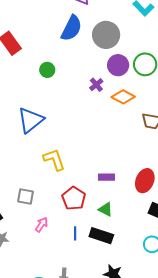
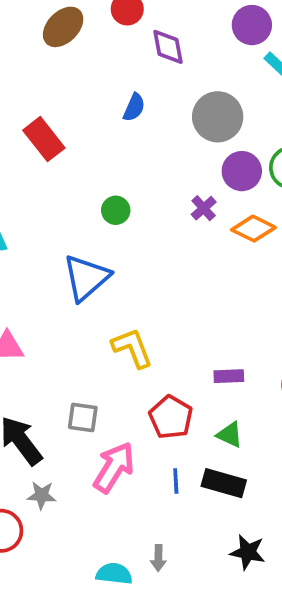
blue semicircle: (72, 28) -> (134, 107), moved, size x0.6
green circle: (47, 70) -> (116, 210), moved
pink arrow: (41, 225) -> (114, 467), size x1.8

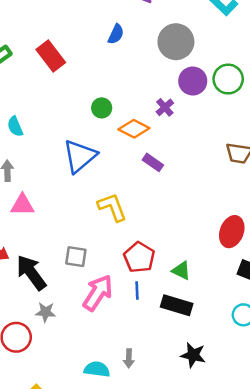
orange diamond: (253, 229) -> (134, 129), moved
purple rectangle: (229, 376) -> (153, 162), moved, turned 36
blue line: (176, 481) -> (137, 290), moved

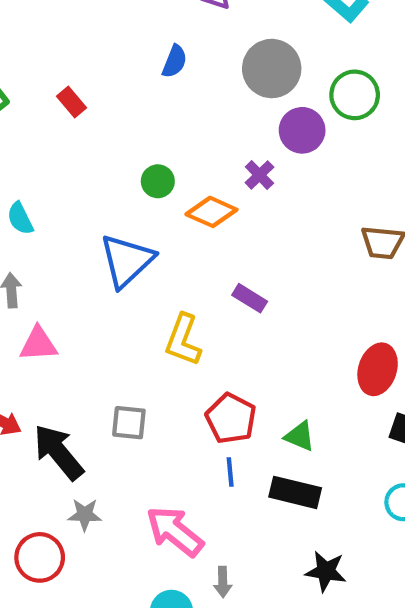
red rectangle: (51, 56) -> (71, 102), size x0.6
green circle: (228, 79) -> (355, 95), moved
purple rectangle: (153, 162) -> (250, 298), moved
yellow L-shape: (112, 207) -> (183, 340), turned -136
pink arrow: (98, 293) -> (175, 531), moved, turned -81

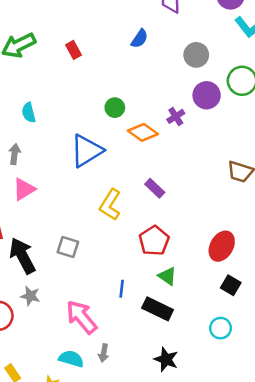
gray circle: (272, 69) -> (196, 55), size x0.7
pink triangle: (38, 344) -> (24, 189), turned -40
red pentagon: (231, 418) -> (154, 241), moved

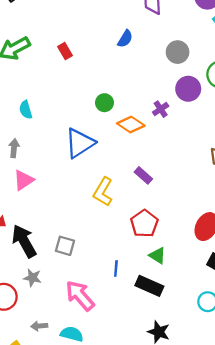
gray square: (68, 247) -> (65, 246), moved
gray arrow: (104, 353) -> (39, 326), moved, turned 77

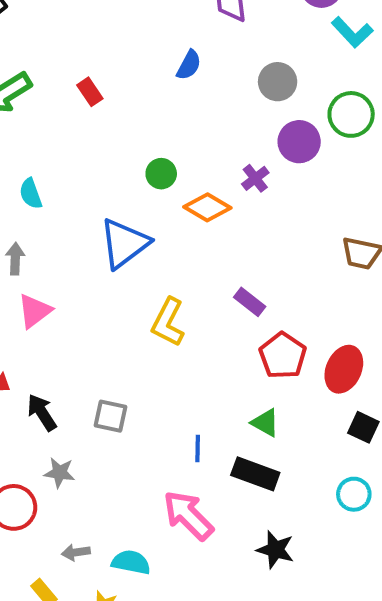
purple rectangle: (143, 175) -> (250, 302), moved
red pentagon: (144, 224) -> (283, 356), moved
black arrow: (24, 241) -> (42, 413), size x0.7
pink arrow: (80, 296) -> (188, 515), moved

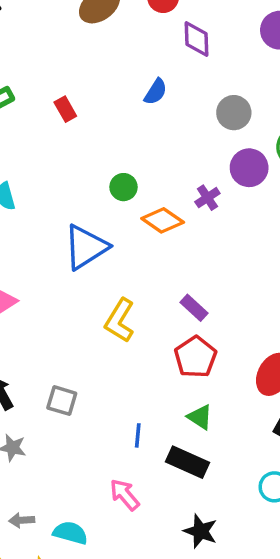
red pentagon: (283, 356) -> (195, 357), moved
pink arrow: (188, 515) -> (125, 495), size x0.7

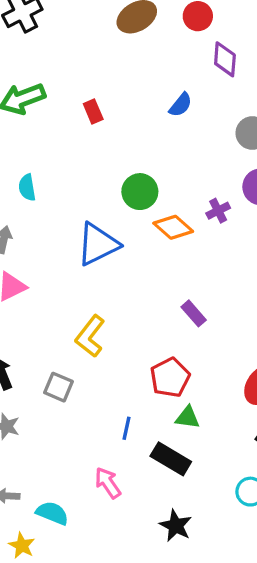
green circle: (124, 187) -> (140, 192), size x1.4
yellow L-shape: (120, 320) -> (90, 336), moved
red pentagon: (195, 357) -> (170, 377), moved
green triangle: (200, 417) -> (187, 417), turned -32

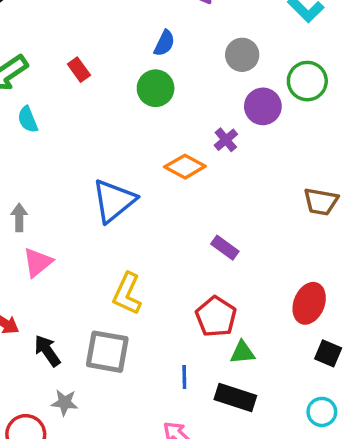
cyan semicircle: (27, 187) -> (28, 119), moved
green circle: (140, 192) -> (156, 88), moved
gray square: (58, 387) -> (107, 352), size x1.5

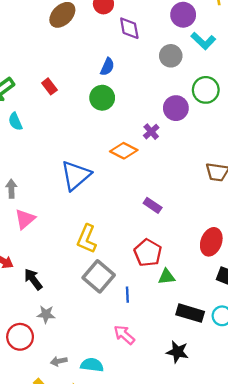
gray circle: (242, 55) -> (171, 56), moved
gray square: (107, 352) -> (99, 276), moved, turned 32
black rectangle: (235, 397) -> (190, 313), moved

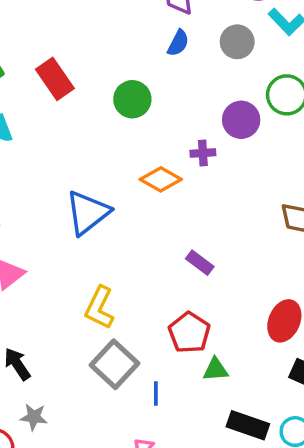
blue semicircle: (107, 67) -> (178, 43), moved
red rectangle: (49, 86) -> (55, 79), size x1.6
purple cross: (151, 132) -> (203, 153), turned 35

